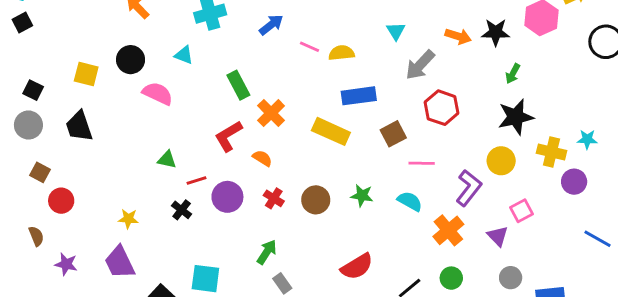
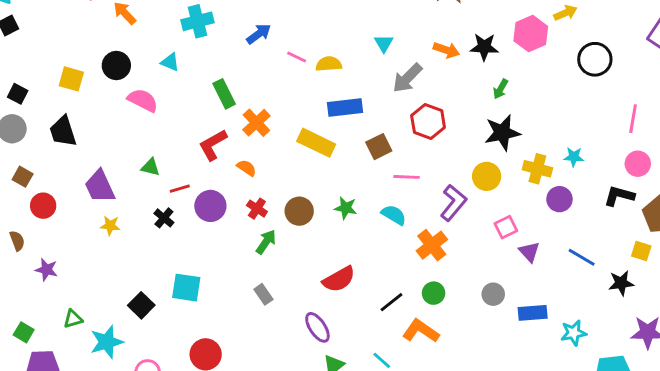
purple triangle: (498, 236) -> (529, 252), moved
green arrow: (267, 252) -> (266, 242), moved
purple trapezoid: (120, 262) -> (100, 186), moved

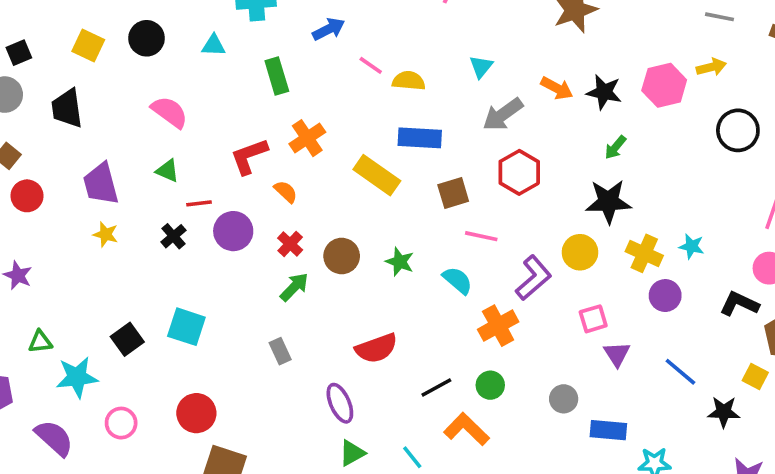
cyan triangle: (170, 62) -> (214, 45), turned -30
black square: (18, 94) -> (19, 53), turned 30
green rectangle: (224, 94) -> (277, 76), moved
pink semicircle: (143, 100) -> (170, 112), moved

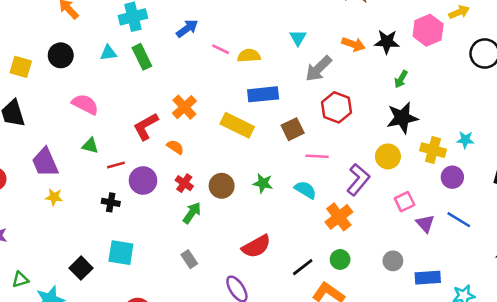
green rectangle: (277, 76) -> (142, 57), moved
black cross: (173, 236) -> (111, 202), moved, turned -30
blue line: (680, 372) -> (459, 220), moved

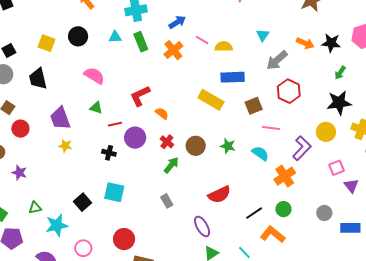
orange cross: (184, 107) -> (173, 50), moved

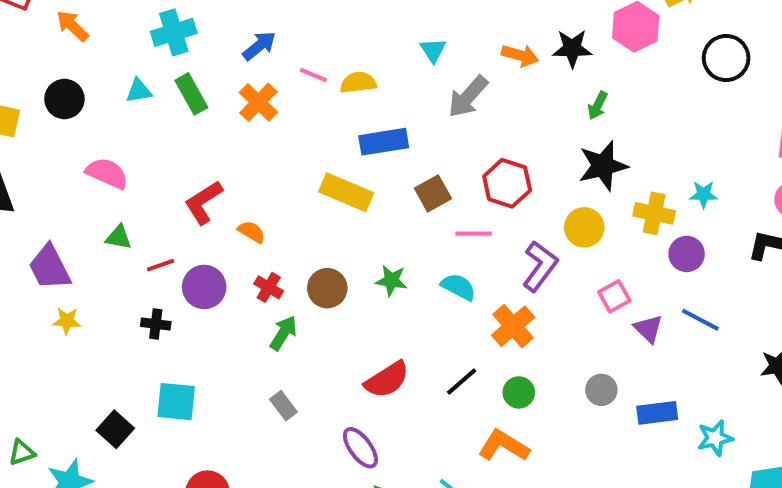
red hexagon: (289, 91) -> (507, 183), moved
black line: (254, 213) -> (462, 382), moved

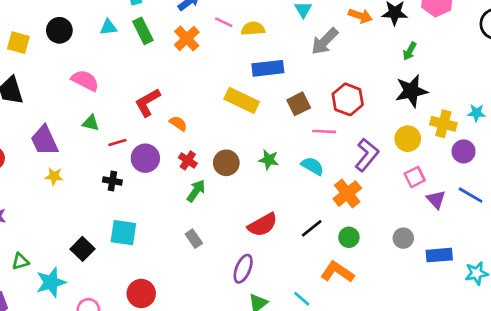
yellow circle: (584, 227) -> (408, 139), moved
purple ellipse: (360, 448) -> (243, 269), turned 56

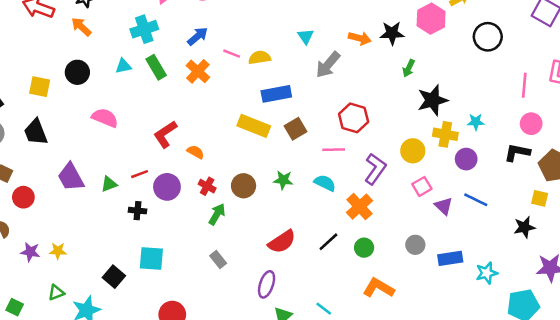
black star: (411, 91) -> (433, 100), moved
brown square: (299, 104) -> (295, 129), moved
green triangle: (91, 123) -> (109, 184), moved, turned -30
yellow star: (54, 176) -> (58, 251), moved
orange L-shape: (337, 272) -> (379, 288), moved

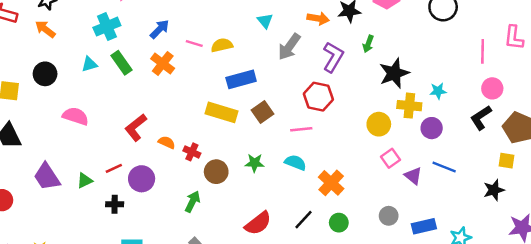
black L-shape: (517, 152) -> (481, 118), turned -40
purple L-shape: (375, 169) -> (333, 57), moved
red cross: (207, 186) -> (192, 152), moved

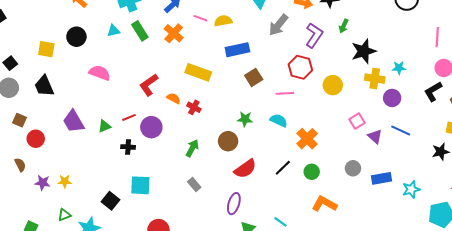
yellow rectangle: (222, 112) -> (198, 72), moved
yellow circle: (379, 124) -> (333, 85), moved
brown circle: (216, 172) -> (228, 141), moved

